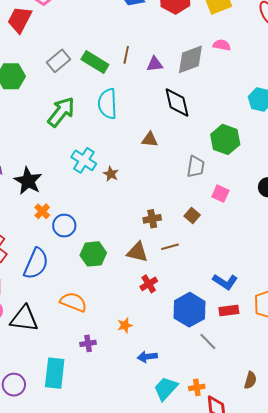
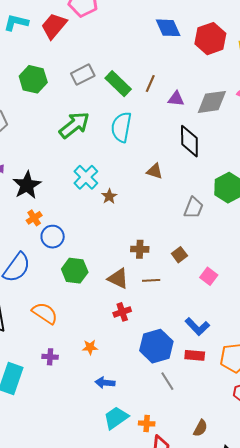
pink square: (220, 194) -> (209, 276), moved

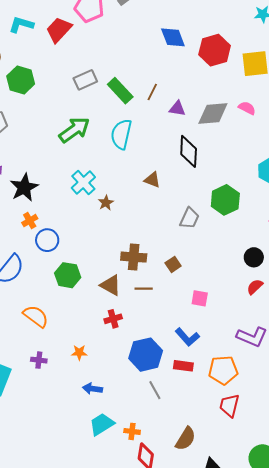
green hexagon: (33, 79) -> (21, 80), moved
brown cross: (140, 249) -> (134, 257), size x1.4
pink square: (209, 276) -> (200, 298), moved, turned -30
brown semicircle: (200, 428) -> (186, 439), size x1.4

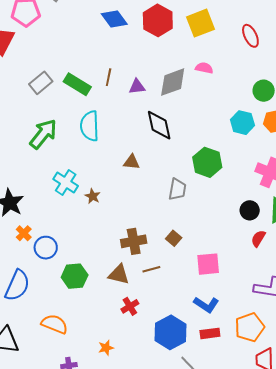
pink square: (200, 298) -> (208, 264), size x1.4

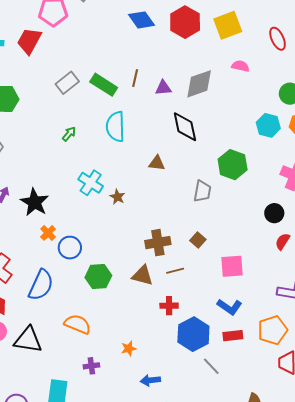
pink semicircle: (204, 68) -> (240, 66), moved
green arrow: (43, 134) -> (69, 134), size x0.5
red cross: (130, 306) -> (169, 306), moved, turned 30

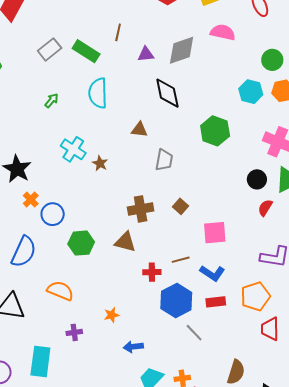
pink semicircle: (240, 66) -> (223, 32), size x1.4
brown line: (135, 78) -> (118, 32), moved
gray trapezoid: (202, 191) -> (164, 160), moved
brown line: (175, 271) -> (181, 260), moved

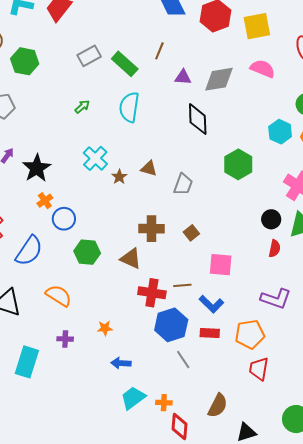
brown triangle: (139, 130) -> (149, 168), moved
red semicircle: (265, 208) -> (275, 249), turned 150
red cross: (152, 272) -> (152, 293), size x1.5

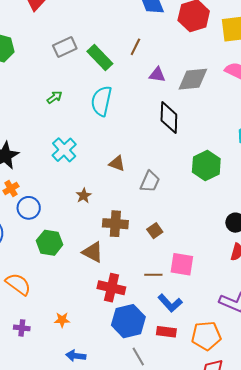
brown star: (119, 177) -> (84, 196), moved
brown line: (182, 285) -> (153, 275), moved

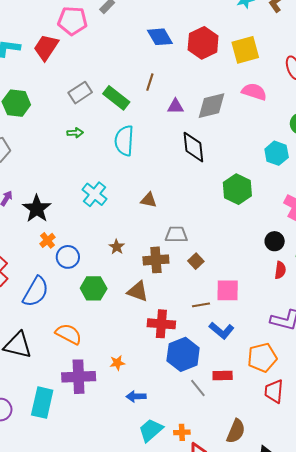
green arrow: (55, 97) -> (75, 133), moved, turned 42
gray trapezoid: (150, 182) -> (176, 234), moved, turned -105
brown star: (84, 196) -> (117, 247), moved
purple cross: (22, 328) -> (79, 377), size x2.0
red rectangle: (166, 332) -> (223, 375), moved

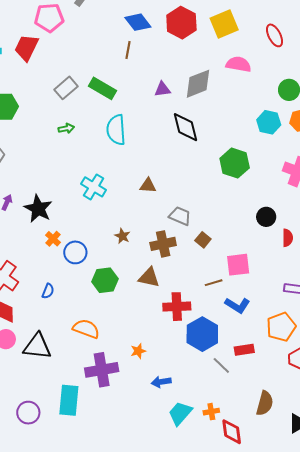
brown line: (150, 82) -> (128, 50), moved
gray trapezoid: (176, 234) -> (180, 216), turned 30
black circle: (275, 241) -> (266, 217), moved
blue semicircle: (36, 292) -> (48, 291), size x0.5

